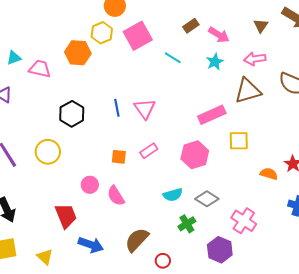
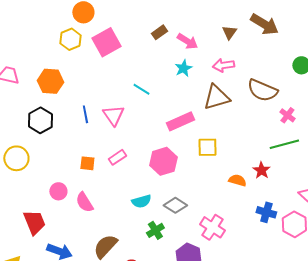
orange hexagon: (78, 53) -> (50, 81), moved
cyan line: (173, 58) -> (141, 89), moved

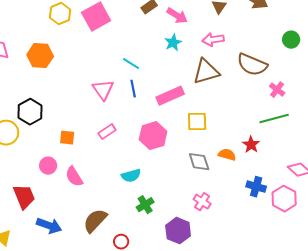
blue line: (85, 114) -> (133, 89), moved
black hexagon: (40, 120) -> (30, 112), moved
orange square: (87, 163) -> (67, 138), moved
gray diamond: (175, 205) -> (199, 162), moved, turned 40
pink cross: (212, 227) -> (202, 202), size x0.7

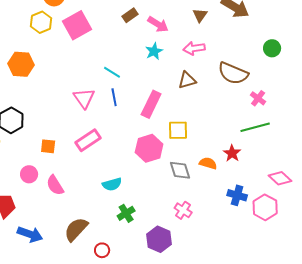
brown triangle: (206, 72) -> (187, 80), size x0.7
pink rectangle: (170, 96) -> (151, 104), turned -40
pink rectangle: (107, 132) -> (88, 140), size x1.4
pink hexagon: (153, 136) -> (149, 148), moved

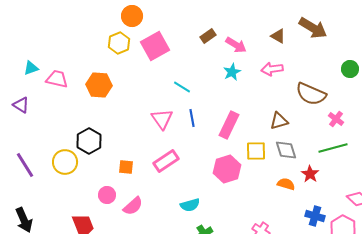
brown triangle: (200, 15) -> (278, 36), turned -35
cyan line: (112, 72) -> (182, 87), moved
brown triangle: (187, 80) -> (279, 121), moved
gray diamond: (180, 170) -> (286, 150), moved
pink semicircle: (55, 185) -> (133, 206), turned -100

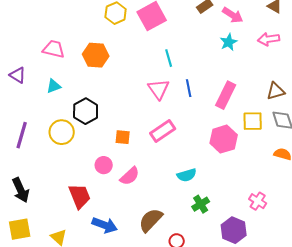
cyan triangle: (31, 68) -> (54, 86), moved
cyan line: (182, 87) -> (169, 58), moved, turned 42
purple line: (25, 165) -> (22, 135), turned 48

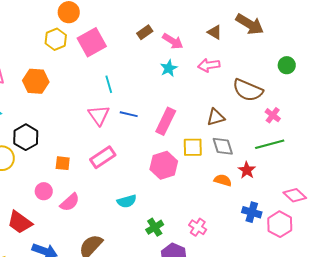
blue line: (189, 88) -> (129, 114), turned -66
red trapezoid: (80, 196) -> (20, 222), turned 148
green cross: (201, 204) -> (155, 227), moved

